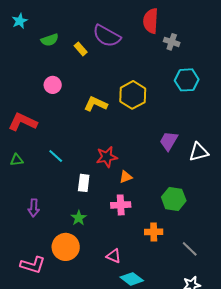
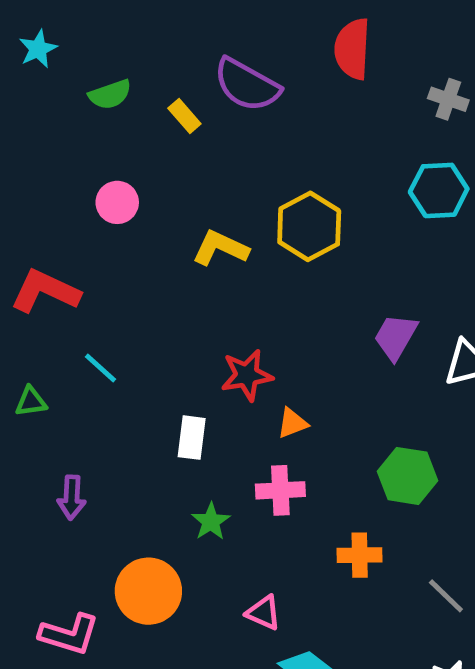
gray cross: (172, 42) -> (448, 99), moved
cyan line: (56, 156) -> (100, 368), moved
green triangle: (17, 160) -> (31, 402), moved
green star: (79, 218) -> (211, 522), moved

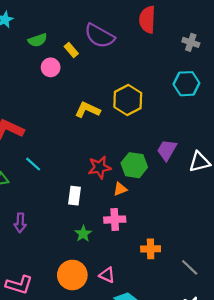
pink circle: (117, 202) -> (51, 67), moved
green hexagon: (408, 476) -> (134, 165), moved
orange circle: (148, 591) -> (72, 275), moved

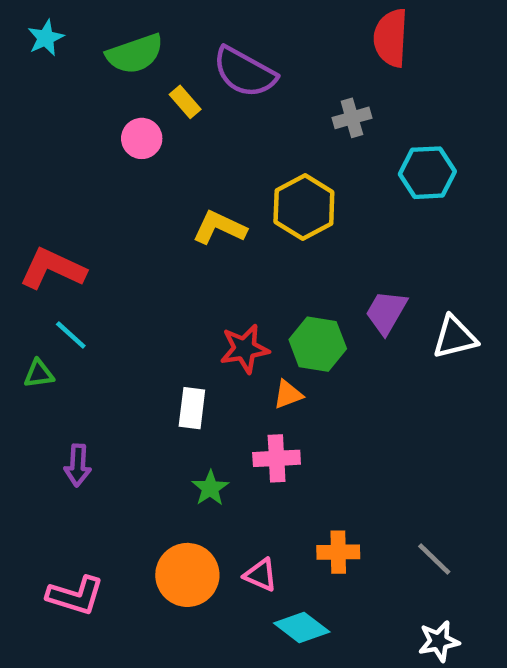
red semicircle: (147, 20) -> (391, 38), moved
green semicircle: (38, 40) -> (135, 54), moved, size x1.4
gray cross: (191, 42) -> (352, 118), moved, turned -35
cyan line: (33, 164) -> (71, 335), moved
orange cross: (151, 249) -> (338, 552), moved

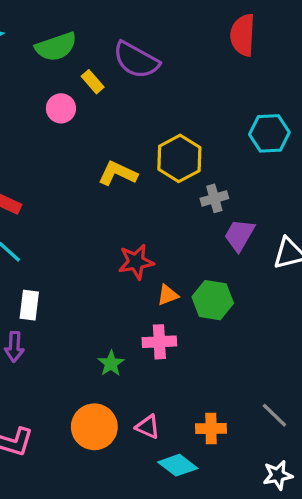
gray cross: (352, 118) -> (214, 198), moved
green hexagon: (318, 344) -> (213, 300), moved
white rectangle: (192, 408) -> (29, 305), moved
orange cross: (338, 552) -> (211, 428), moved

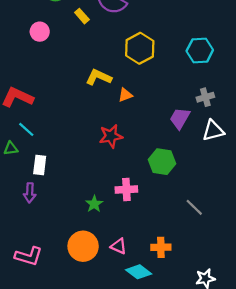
pink circle: (61, 108) -> (40, 32), moved
yellow hexagon: (179, 158) -> (140, 48), moved
gray cross: (214, 198) -> (205, 97), moved
orange triangle: (168, 295) -> (125, 95), moved
gray line: (274, 415) -> (194, 207), moved

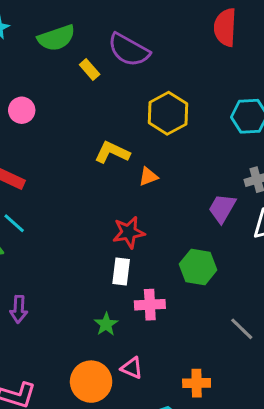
pink circle: (40, 32) -> (22, 110), moved
white rectangle: (40, 165) -> (121, 272), moved
pink triangle: (119, 246) -> (132, 368), moved

